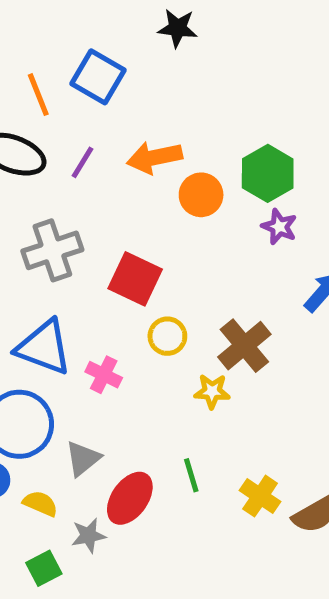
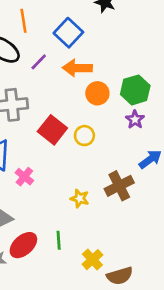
blue square: (98, 77) -> (68, 33), moved
yellow circle: (167, 336) -> (84, 136), moved
brown cross: (244, 346) -> (119, 186), moved

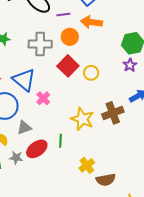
purple line: (39, 62) -> (63, 14), turned 32
orange circle: (97, 93) -> (70, 37), moved
yellow star: (80, 198) -> (82, 119), size x1.6
green line: (59, 240) -> (61, 141), moved

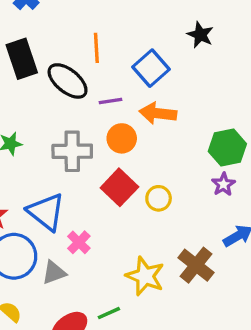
brown cross: (113, 113) -> (196, 265), turned -30
gray triangle: (24, 128) -> (54, 272), moved
green line: (61, 141) -> (109, 313), turned 64

